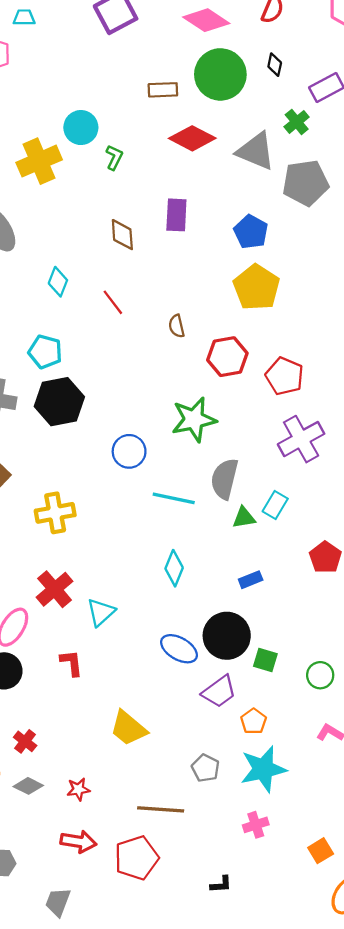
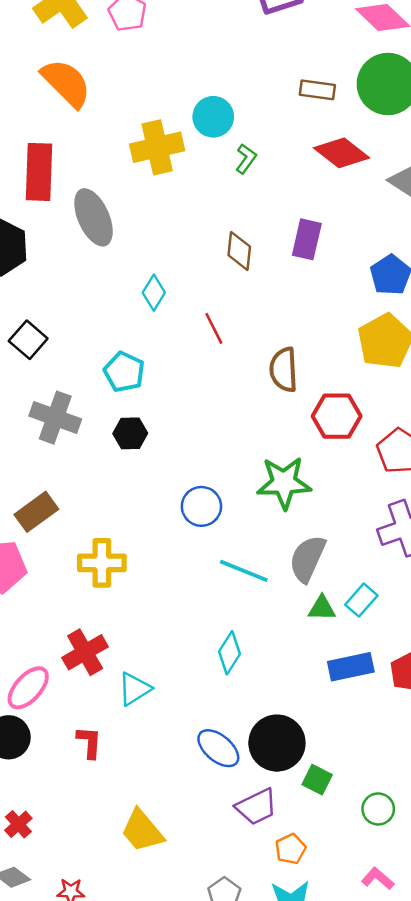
brown semicircle: (177, 326) -> (284, 370), size x1.6
black hexagon: (59, 402) -> (130, 433), size x0.6
blue rectangle: (251, 580) -> (351, 667), moved, size x1.6

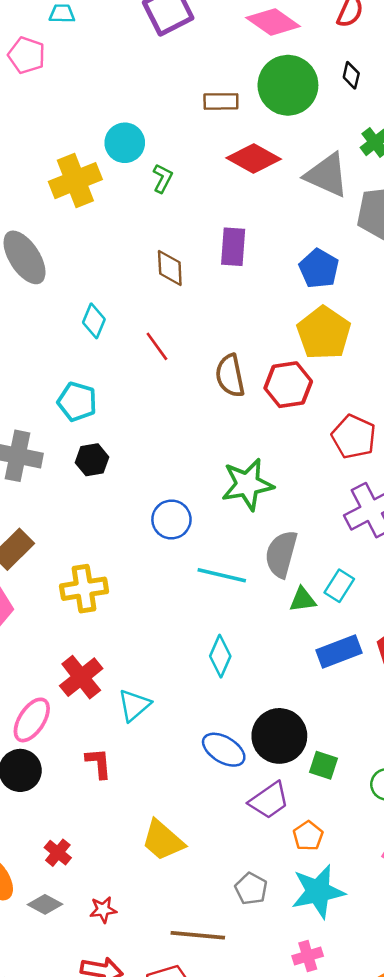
red hexagon: (337, 416) -> (288, 385), moved
red cross: (18, 824) -> (58, 853), moved

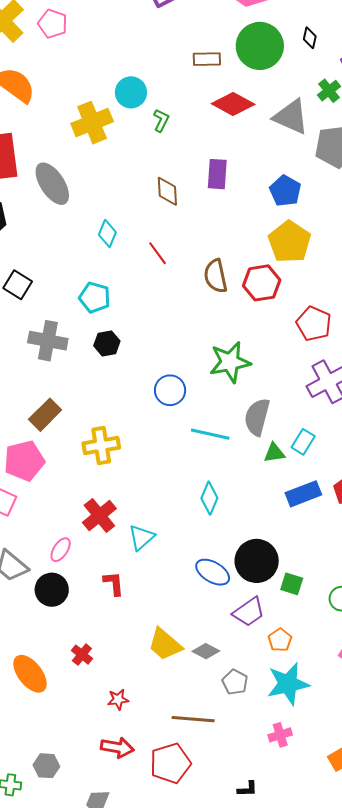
pink ellipse: (32, 720) -> (61, 550), size x0.7
gray diamond: (45, 904) -> (206, 651), moved

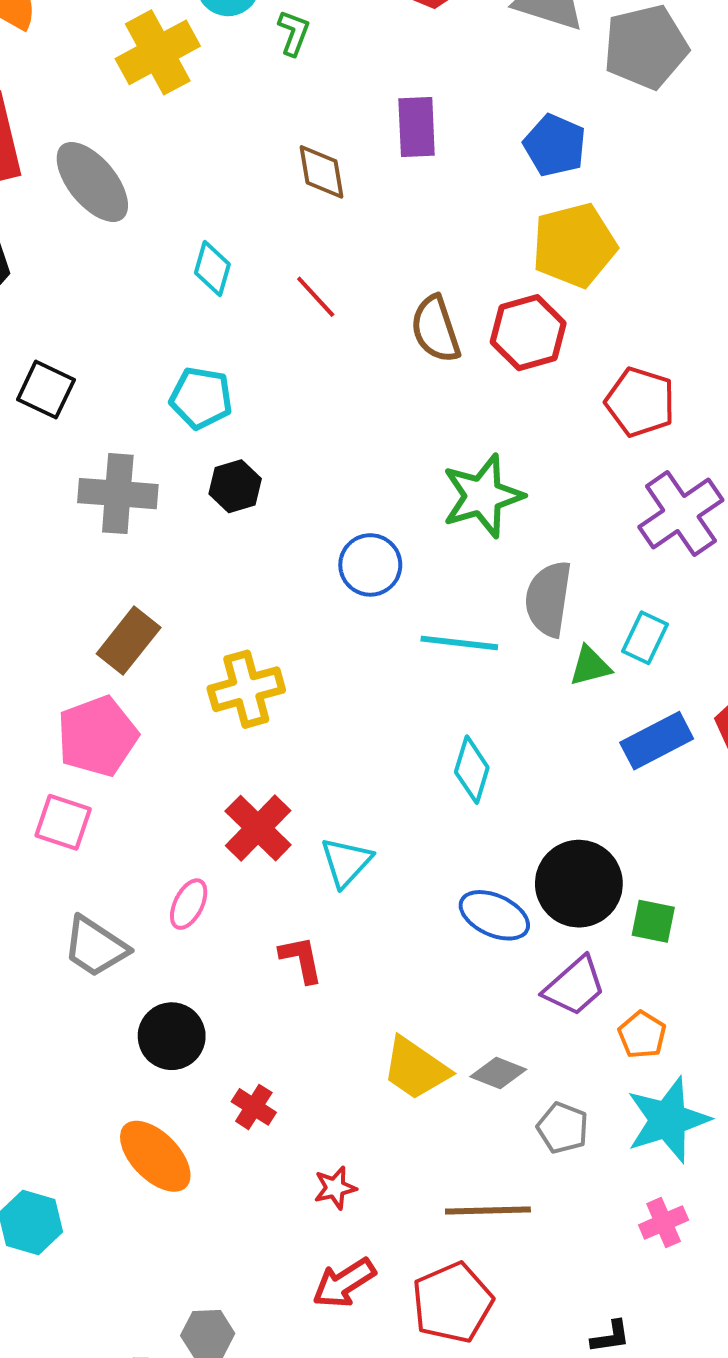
yellow pentagon: (289, 242) -> (574, 245), turned 30
black circle: (52, 590) -> (172, 1036), moved
red arrow: (117, 747) -> (344, 1283), turned 144

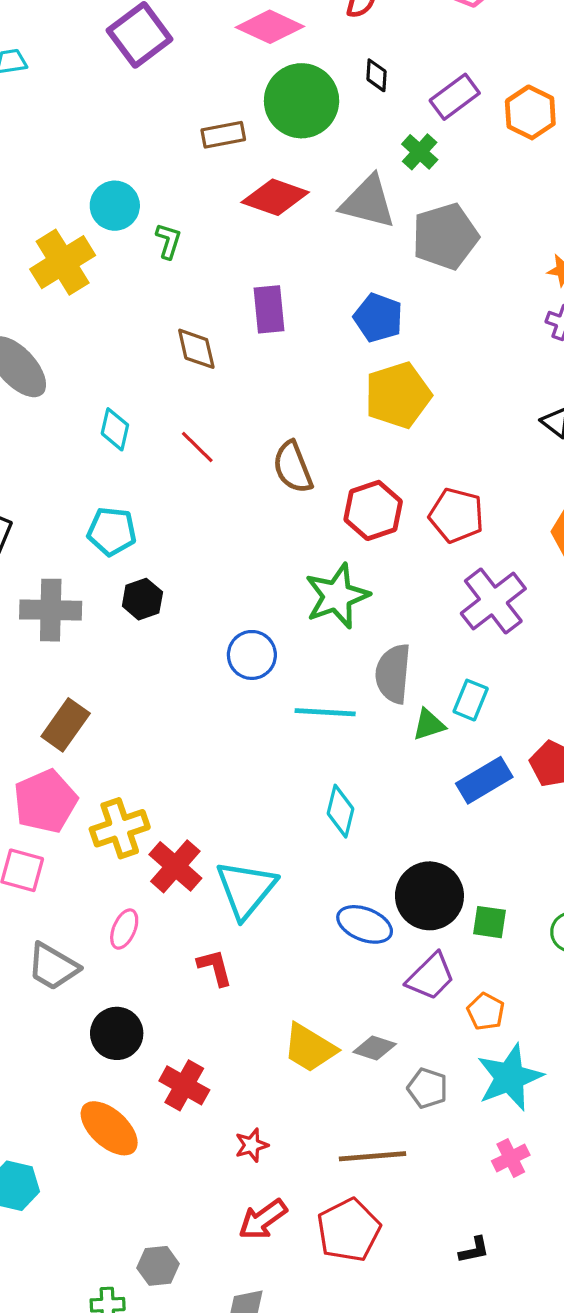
red hexagon: (528, 333) -> (373, 510), moved
yellow cross: (246, 689) -> (120, 828), moved
cyan triangle: (346, 862) -> (246, 889), size x1.5
red cross: (254, 1107) -> (184, 1085), size x1.4

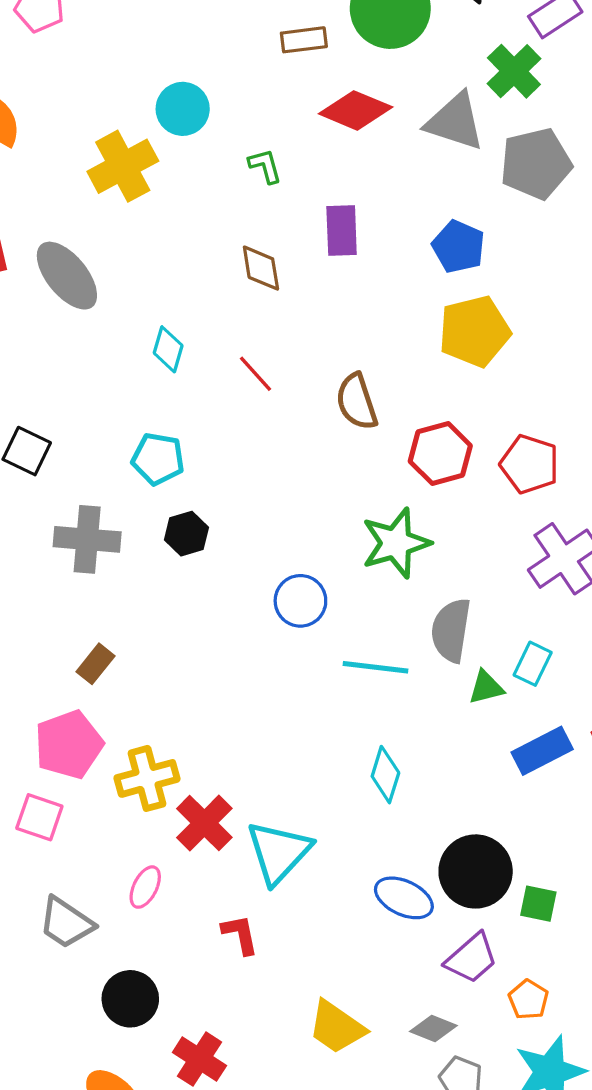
green cross: (420, 152) -> (514, 71), size x1.4
green L-shape: (168, 241) -> (265, 166), moved, turned -36
brown rectangle: (66, 725) -> (96, 664), size x0.7
gray diamond: (375, 1048) -> (433, 1029), moved

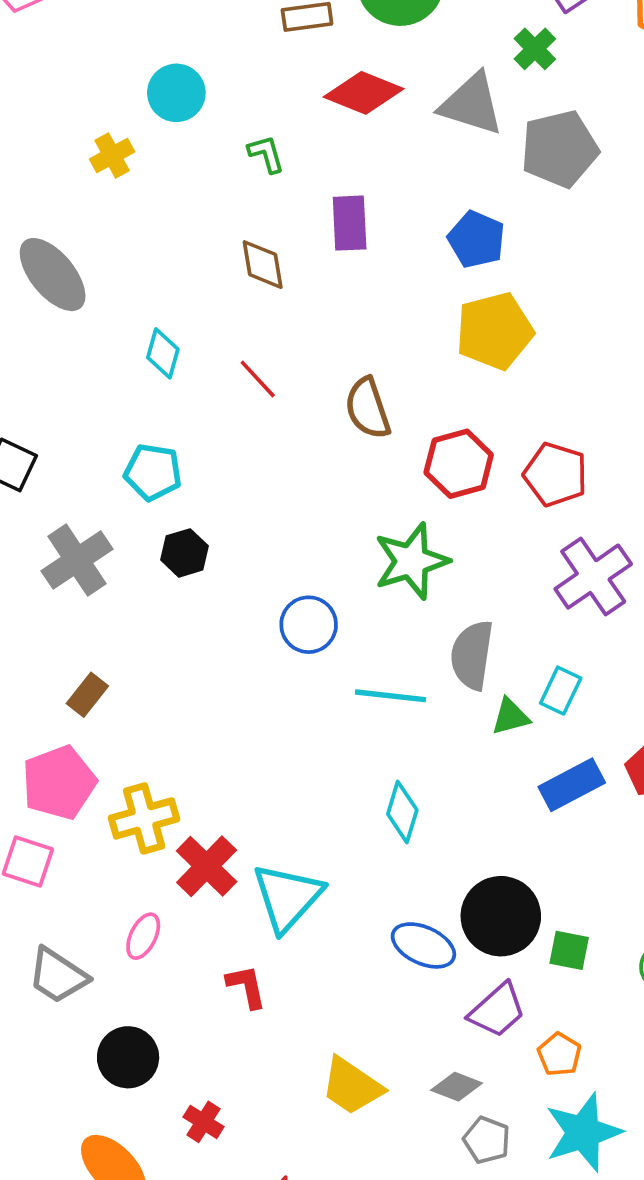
green cross: (514, 71) -> (535, 49), size x0.7
yellow cross: (123, 166) -> (112, 155), size x0.6
gray cross: (87, 539) -> (77, 560), turned -38
red cross: (199, 1059) -> (204, 1122), size x0.7

